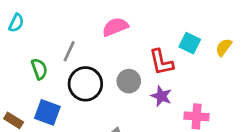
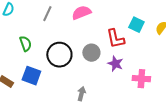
gray line: (69, 51) -> (47, 14), moved

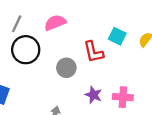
black circle: (59, 55) -> (26, 50), moved
purple star: (115, 64) -> (93, 95), moved

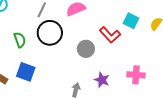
red L-shape: (93, 52) -> (110, 35), turned -30
purple star: (93, 95) -> (102, 80), moved

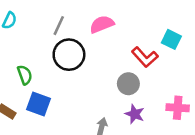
green semicircle: (20, 40) -> (25, 75), moved
gray circle: (86, 49) -> (128, 84), moved

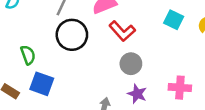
red L-shape: (145, 57) -> (122, 31), moved

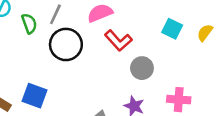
green semicircle: (28, 55) -> (29, 23), moved
gray circle: (131, 64) -> (142, 68), moved

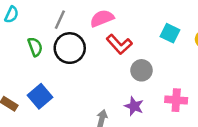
green semicircle: (29, 23) -> (35, 47), moved
blue square: (34, 96) -> (40, 96), turned 30

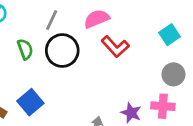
cyan square: (170, 33) -> (169, 35), turned 30
gray circle: (142, 70) -> (173, 74), moved
pink cross: (176, 100) -> (163, 106), moved

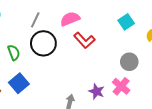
cyan square: (169, 35) -> (126, 22), moved
green semicircle: (25, 49) -> (14, 53), moved
pink cross: (163, 106) -> (121, 86), turned 36

